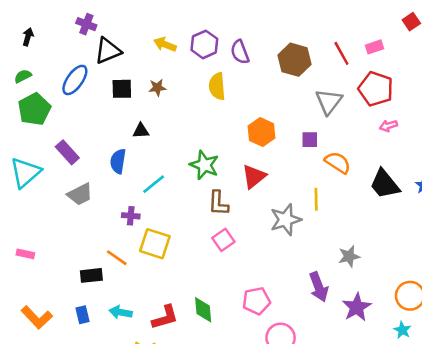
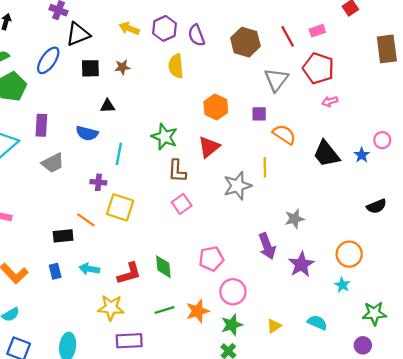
purple rectangle: (67, 152) -> (41, 125), turned 45
blue semicircle: (118, 161) -> (87, 133), turned -85
cyan line: (154, 184) -> (119, 154), turned -40

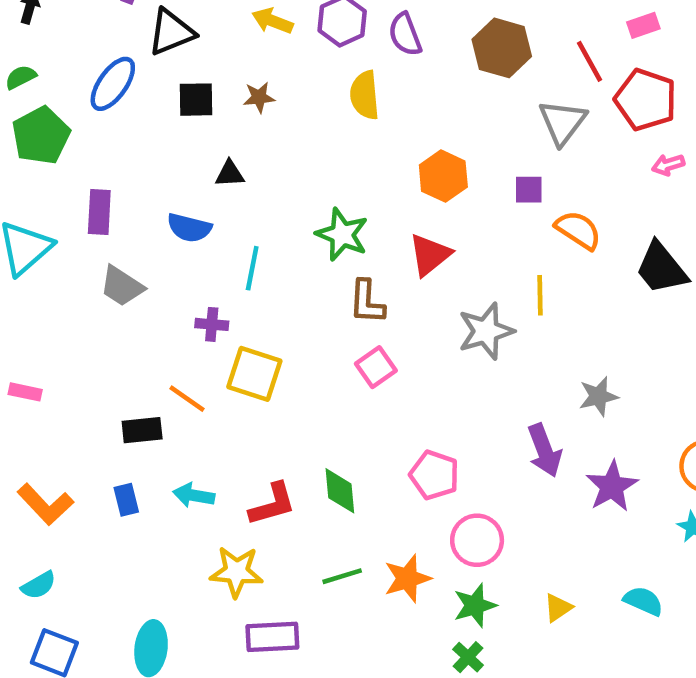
red line: (288, 36) -> (589, 61), moved
gray trapezoid: (53, 163) -> (122, 286), turned 60
pink pentagon: (211, 259) -> (434, 475), turned 30

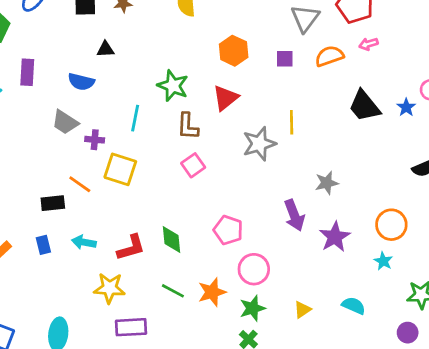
orange semicircle: (578, 230) -> (329, 56), moved, turned -52
cyan line: (252, 268) -> (135, 118), moved
gray trapezoid: (122, 286) -> (65, 122), moved
green line: (342, 576) -> (173, 291), turned 45

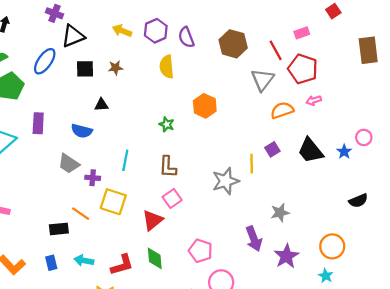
purple square: (285, 59) -> (272, 149), moved, turned -32
green star: (173, 86) -> (167, 124), moved, size x0.6
red triangle: (225, 98) -> (153, 220), moved

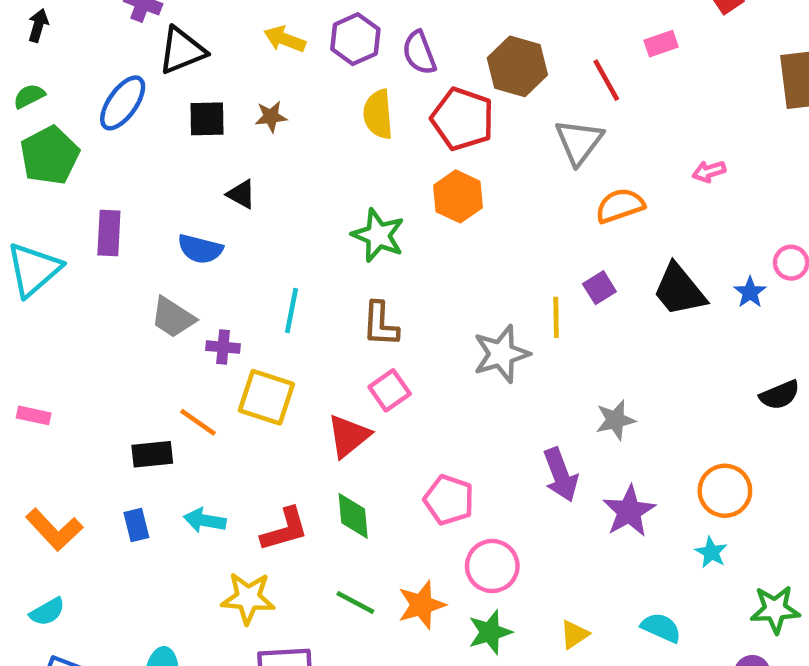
red pentagon: (303, 69) -> (463, 119), moved
pink arrow: (314, 100) -> (709, 171), moved
black triangle: (101, 105) -> (241, 194), turned 32
green star: (167, 124) -> (378, 235), size x1.6

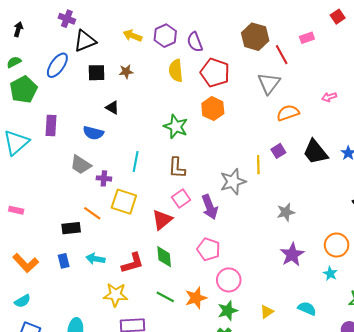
brown hexagon: (517, 66) -> (255, 37), moved
purple arrow: (561, 475) -> (210, 207), moved

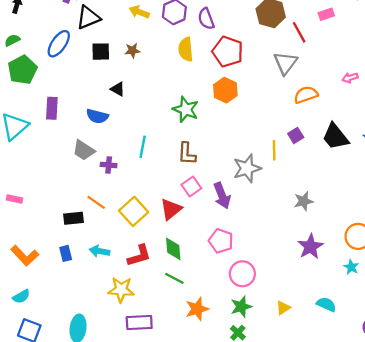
yellow square: (124, 202) -> (134, 211), moved, turned 30
green line: (165, 297) -> (174, 278), moved
orange star: (196, 298) -> (197, 309), moved

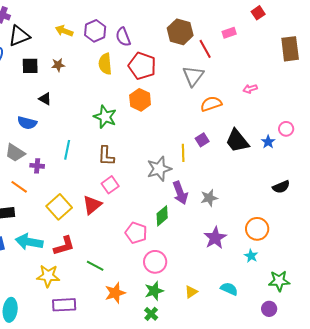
purple arrow: (222, 196) -> (180, 193), moved
orange line: (96, 202) -> (19, 187), moved
green diamond: (173, 249) -> (162, 216), moved, turned 55
cyan arrow: (100, 251) -> (29, 242), size x1.5

